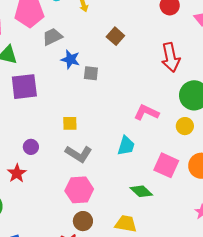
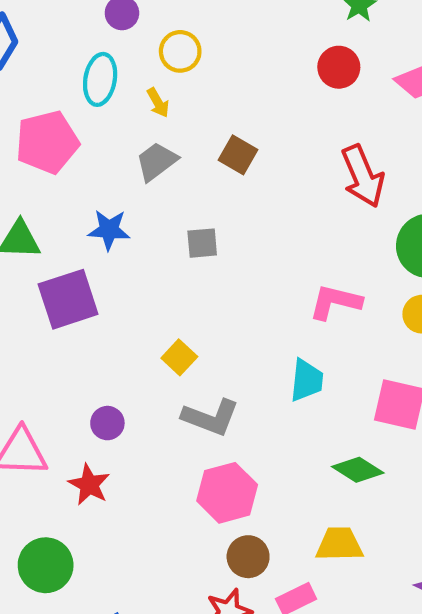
gray trapezoid: (52, 37) -> (157, 161), moved
blue star: (70, 59) -> (109, 230), moved
yellow square: (70, 123) -> (179, 357), turned -35

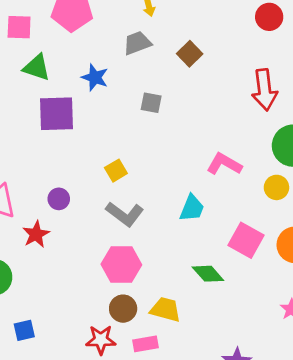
yellow trapezoid: (339, 544) -> (165, 310), moved

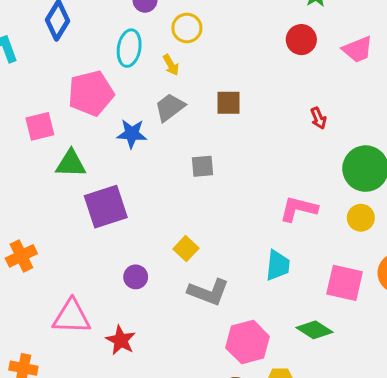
brown square: (190, 54) -> (228, 103), turned -30
blue star: (95, 77) -> (132, 134), moved
red arrow: (264, 90) -> (318, 118), size x0.5
purple circle: (59, 199) -> (136, 277), moved
pink hexagon: (121, 265) -> (248, 342), moved

